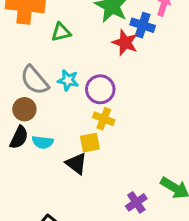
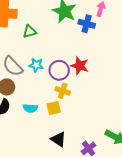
red star: (125, 43) -> (80, 66), moved
cyan semicircle: (43, 142) -> (30, 108), moved
black triangle: (76, 164) -> (58, 139), moved

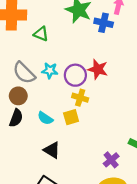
green triangle: (30, 32) -> (41, 34), turned 40
cyan semicircle: (30, 108) -> (45, 118), turned 32
black triangle: (58, 139) -> (52, 150), moved

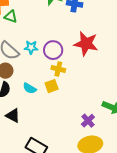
green triangle: (41, 34) -> (11, 17), moved
red star: (98, 69) -> (86, 44), moved, size x1.4
black triangle: (52, 150) -> (13, 116), moved

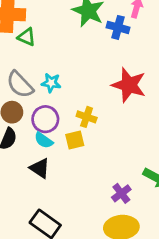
purple circle: (53, 50) -> (45, 119), moved
black triangle: (13, 116) -> (40, 168), moved

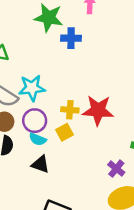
blue cross: (118, 27) -> (71, 38), moved
cyan star: (51, 83) -> (32, 88), size x1.5
red star: (129, 85) -> (98, 110), moved

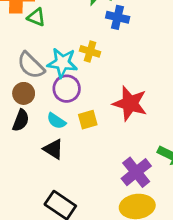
yellow cross: (70, 110) -> (90, 51), moved
purple circle: (35, 121) -> (67, 89), moved
purple cross: (116, 169) -> (136, 172), size x1.5

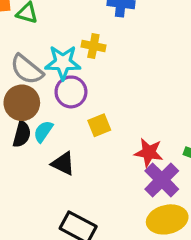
brown circle: (24, 93) -> (22, 103), size x1.4
red star: (130, 103) -> (149, 152), moved, size x0.7
cyan semicircle: (56, 121) -> (43, 131), moved, turned 96

